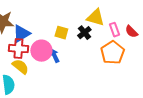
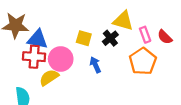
blue triangle: (21, 34) -> (38, 39), turned 42
blue arrow: (54, 56) -> (95, 65), moved
yellow semicircle: (20, 67) -> (49, 77), moved, turned -72

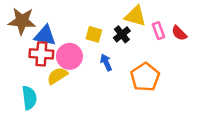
orange pentagon: (143, 61) -> (145, 77), moved

